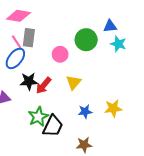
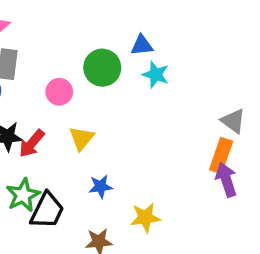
yellow star: (113, 108) -> (145, 217), moved

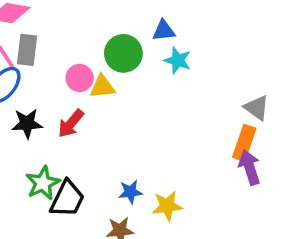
yellow triangle: (82, 138) -> (102, 87), moved, turned 44
red arrow: (32, 143) -> (71, 123), moved
blue star: (101, 186) -> (130, 192), moved

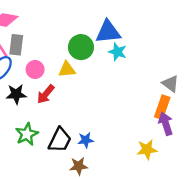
blue triangle: (164, 31) -> (108, 32), size x1.6
pink circle: (80, 78) -> (35, 69), moved
black trapezoid: (67, 199) -> (60, 140), moved
yellow star: (167, 206) -> (147, 150), moved

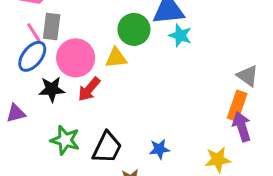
pink circle: (35, 69) -> (76, 58), size x1.6
green star: (27, 134) -> (65, 140), turned -30
blue star: (86, 140) -> (159, 149), moved

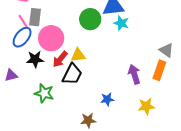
yellow triangle: (116, 58) -> (78, 55), moved
purple arrow: (242, 127) -> (134, 74), moved
black trapezoid: (107, 148) -> (72, 74), moved

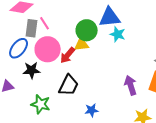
pink line: (23, 21) -> (45, 23), moved
yellow triangle: (78, 55) -> (82, 44), moved
red arrow: (60, 59) -> (68, 55), moved
blue star: (107, 99) -> (92, 110), moved

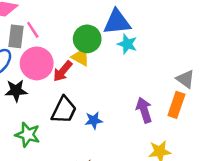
yellow triangle: (82, 44) -> (81, 57), turned 35
blue star: (92, 110) -> (94, 120), moved

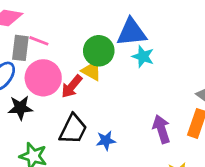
pink line: (33, 30) -> (39, 41), turned -36

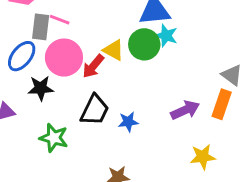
green circle: (99, 51) -> (144, 44), moved
purple arrow: (161, 129) -> (185, 110), turned 84

